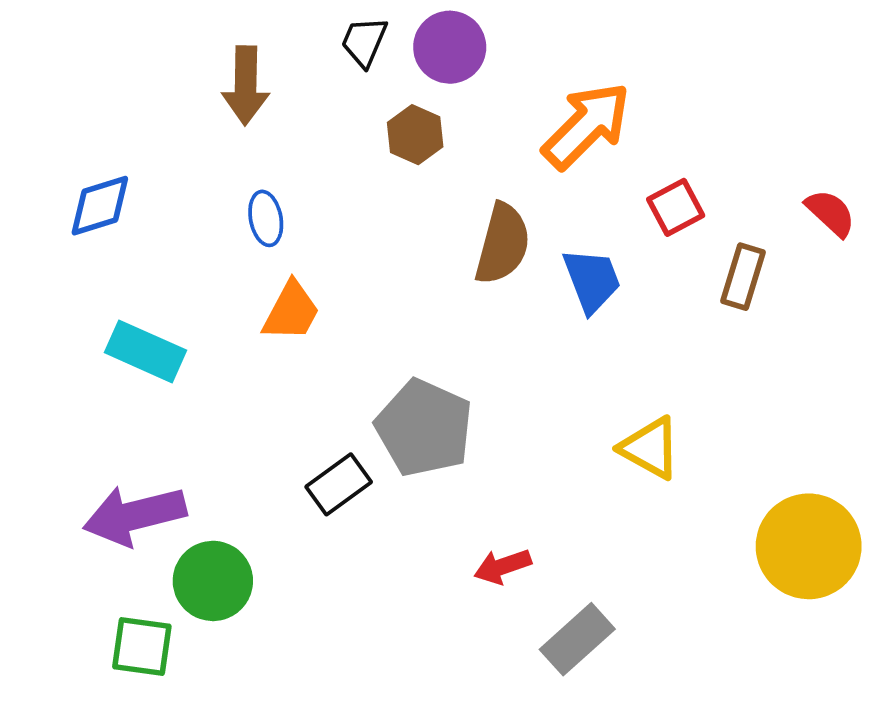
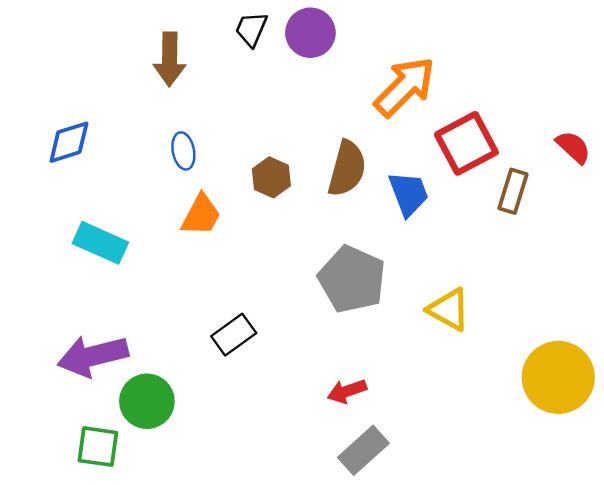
brown hexagon: (415, 135) -> (271, 177), moved
red square: (676, 207) -> (466, 143), size x1.6
gray pentagon: (424, 428) -> (352, 279), moved
gray rectangle: (577, 639) -> (363, 450), moved

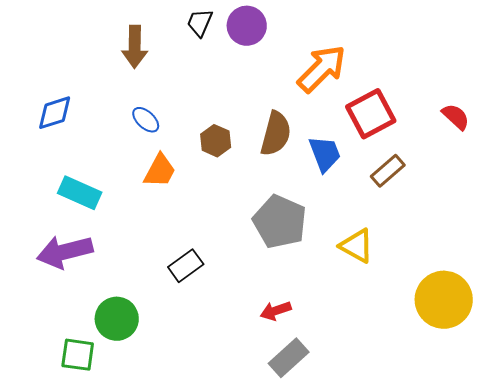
blue ellipse: (183, 151) -> (146, 120), turned -36
brown rectangle: (513, 191) -> (388, 171), moved, turned 32
purple arrow: (93, 356) -> (65, 252), moved

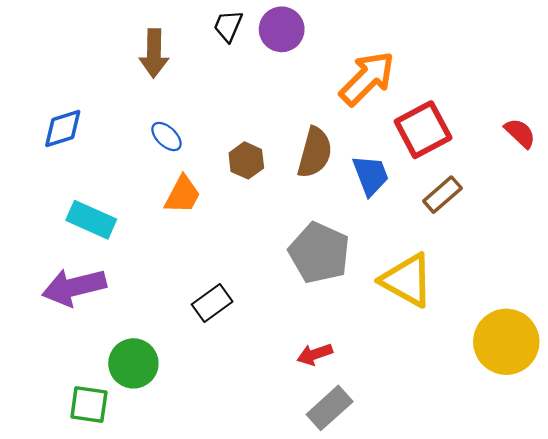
yellow triangle: (357, 246) -> (407, 280), size x1.4

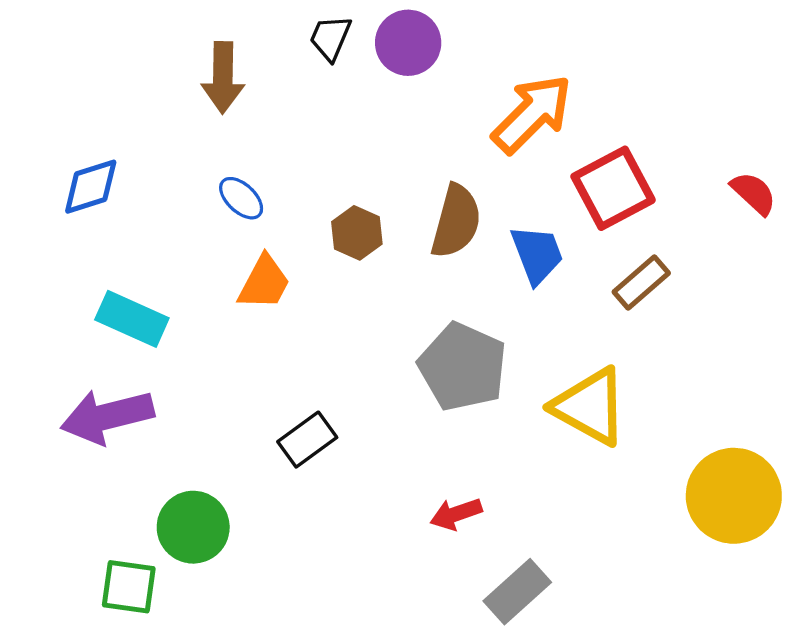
gray rectangle: (330, 408) -> (517, 592), moved

